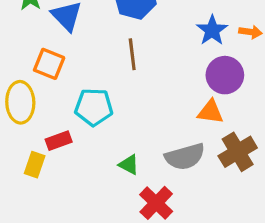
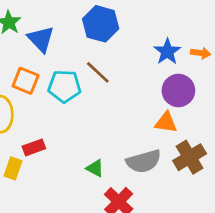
brown line: (132, 54) -> (98, 72), turned -40
cyan pentagon: (94, 107) -> (64, 86), moved

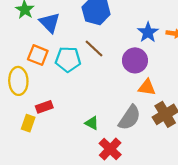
purple circle: (178, 90) -> (135, 60), moved
gray semicircle: (144, 161) -> (130, 118), turned -40

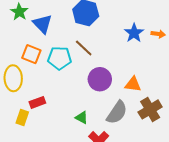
purple circle: (135, 60) -> (100, 79), moved

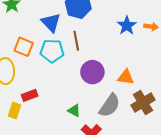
blue triangle: (42, 24) -> (51, 23), moved
brown line: (84, 48) -> (76, 41), turned 36

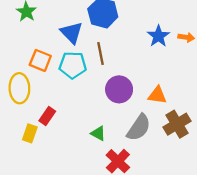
red rectangle: (30, 95) -> (47, 116), turned -35

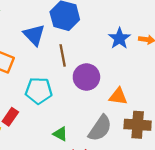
cyan pentagon: (73, 65) -> (39, 91), moved
purple circle: (119, 89) -> (86, 77), moved
brown cross: (177, 124) -> (138, 125), turned 35

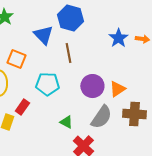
purple circle: (86, 77) -> (92, 86), moved
orange triangle: (118, 96) -> (117, 89), turned -42

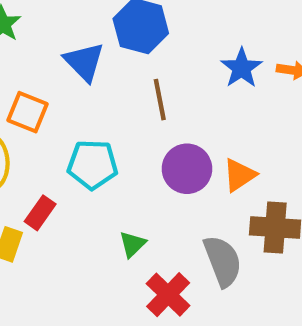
brown line: (68, 53) -> (160, 100), moved
gray semicircle: (101, 117) -> (223, 261), moved, turned -55
green triangle: (66, 122) -> (132, 244), turned 48

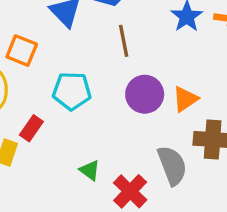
green triangle: (132, 244) -> (90, 170), moved, turned -40

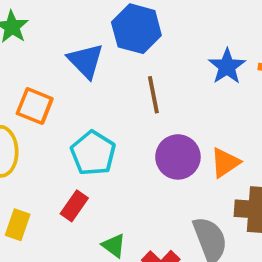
cyan pentagon: (72, 91) -> (93, 153), turned 30
red rectangle: (31, 128) -> (74, 206), moved

